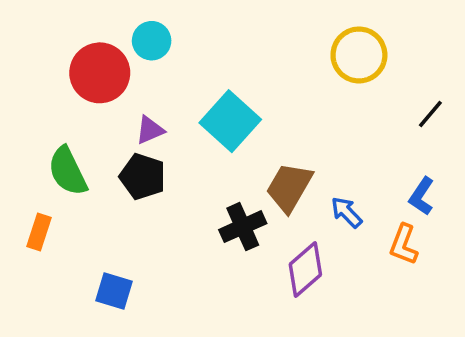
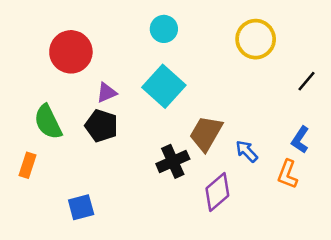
cyan circle: (152, 41) -> (164, 29), moved
blue square: (114, 291) -> (81, 207), turned -32

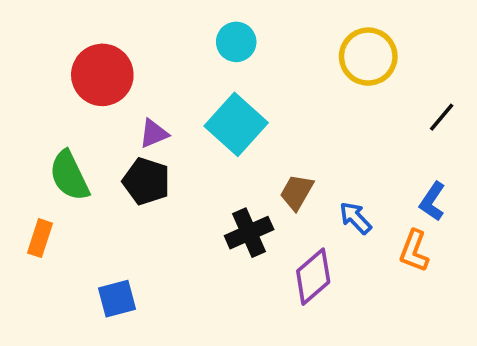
brown trapezoid: (206, 133) -> (297, 192), size x0.7

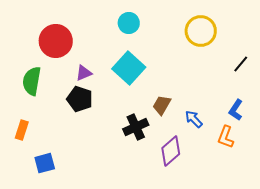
green semicircle: (69, 176) -> (32, 81), moved, turned 36
blue square: (117, 299) -> (45, 163), moved

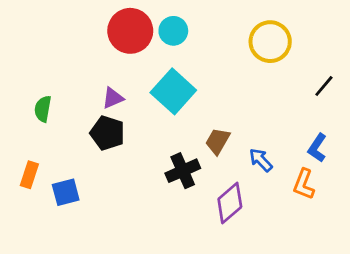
red circle: (56, 41) -> (130, 31), moved
green semicircle: (32, 81) -> (43, 109), size x0.7
blue square: (45, 163) -> (66, 192), moved

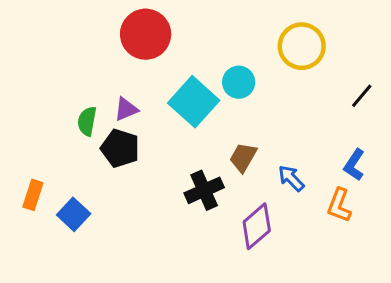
cyan circle: (173, 31) -> (239, 82), moved
green semicircle: (43, 109) -> (87, 121), moved
blue square: (66, 192) -> (74, 214), turned -32

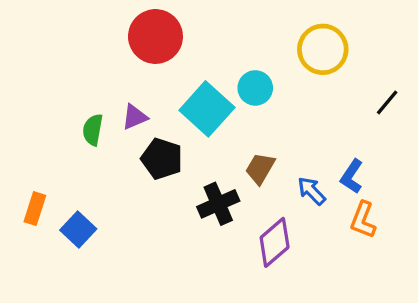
black pentagon: (120, 148) -> (162, 159), moved
blue L-shape: (354, 165) -> (352, 176), moved

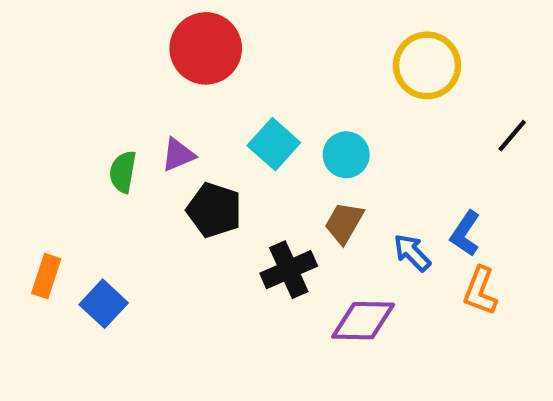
cyan circle: (255, 88) -> (346, 155), moved
cyan square: (207, 109) -> (274, 144), size x0.7
purple diamond: (275, 242) -> (363, 321), turned 42

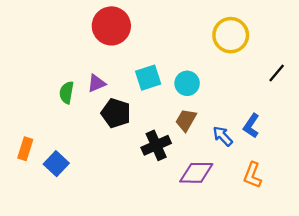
cyan square: (274, 144) -> (148, 78), turned 30
orange L-shape: (480, 291) -> (252, 175), moved

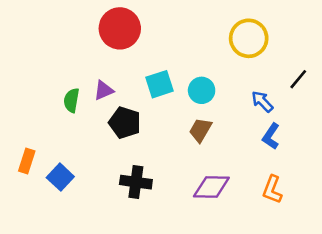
blue arrow: (223, 136) -> (262, 102), moved
black cross: (156, 145) -> (136, 182), moved, turned 32

